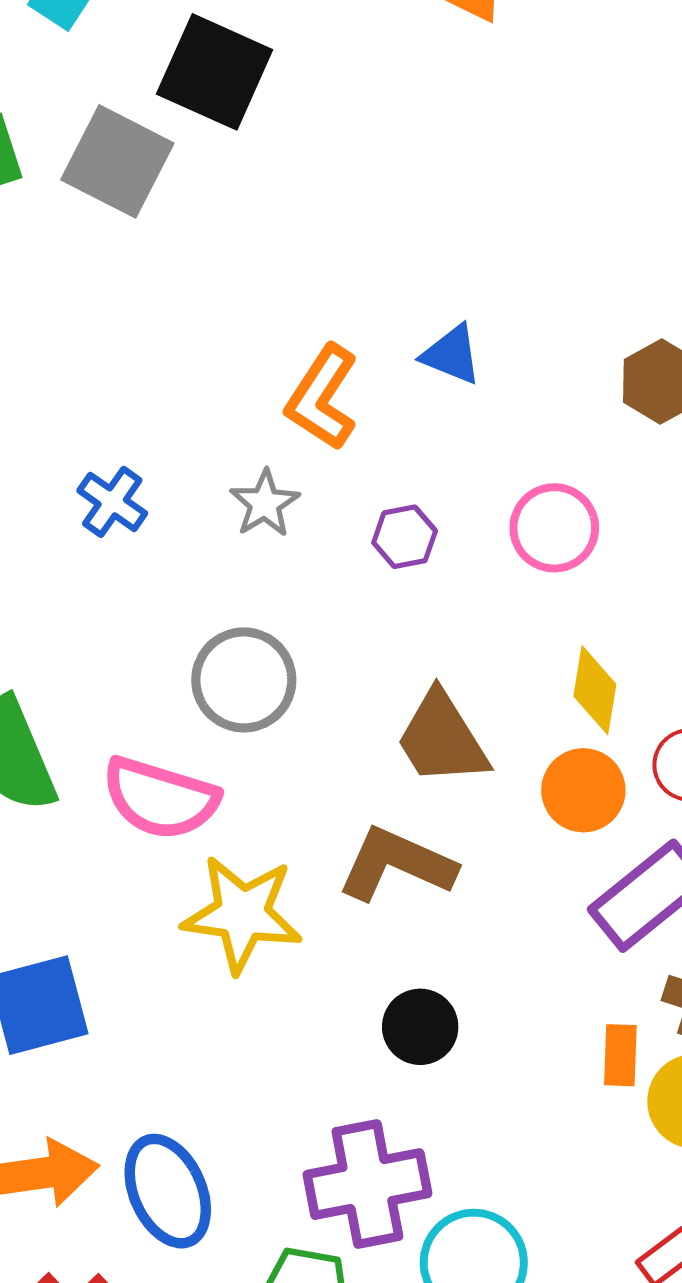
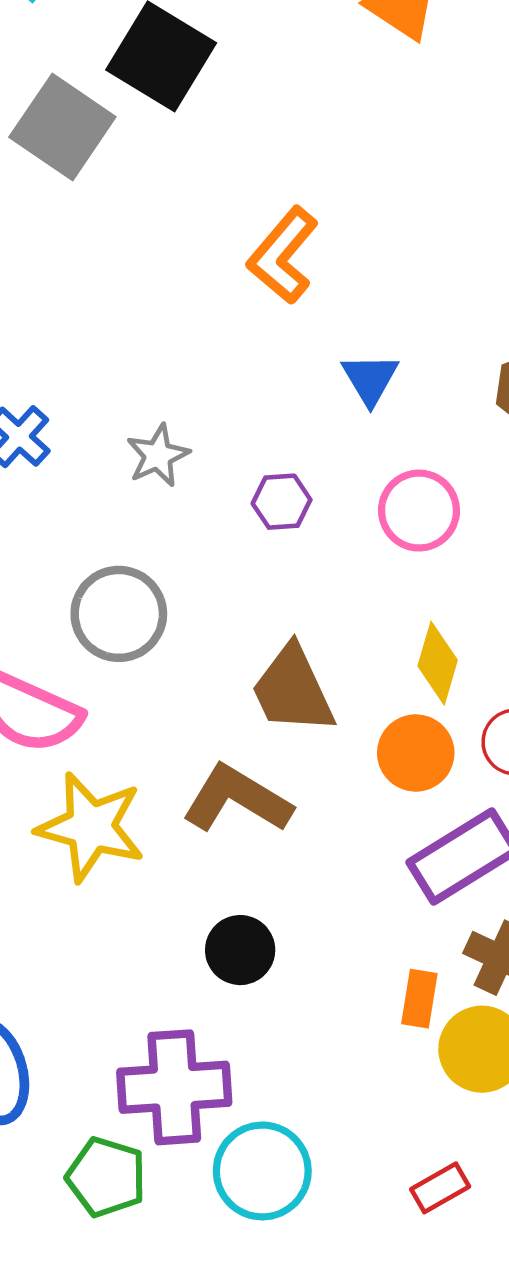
blue triangle: (452, 355) -> (370, 379), moved, turned 30
orange L-shape: (322, 397) -> (283, 255), moved

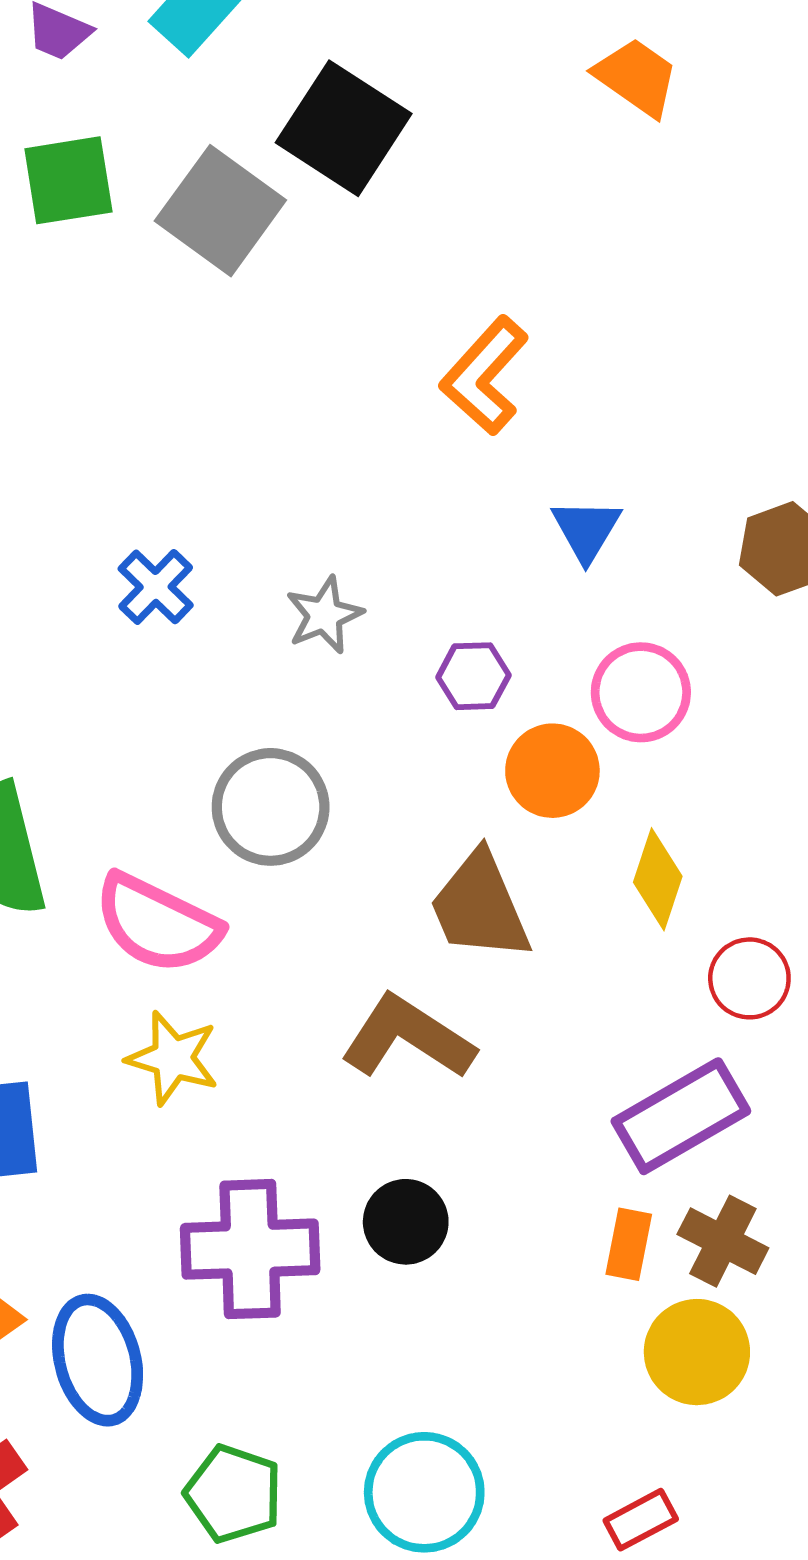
orange circle: (416, 753) -> (552, 771), moved
yellow star: (91, 827) -> (173, 1058), moved, size x0.7
orange rectangle: (419, 999) -> (629, 1244), moved
purple cross: (174, 1087) -> (250, 1249), moved

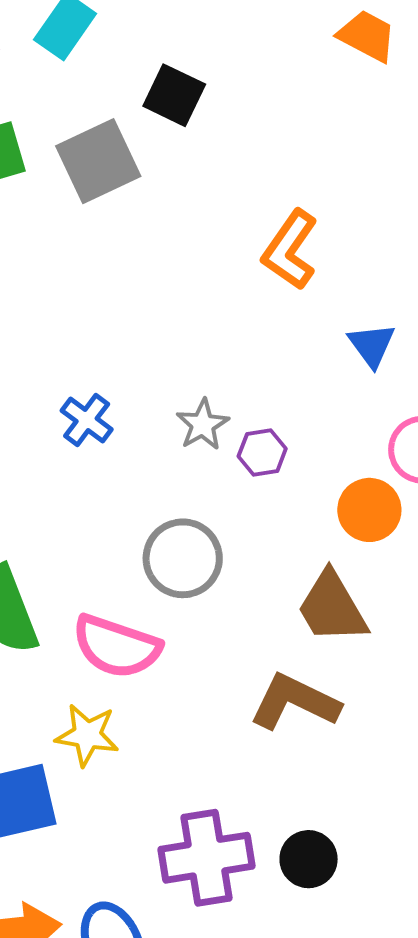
black square: (344, 128) -> (174, 95), size x0.7
gray square: (220, 211) -> (98, 161), turned 36
purple hexagon: (473, 676) -> (262, 452), moved
yellow star: (173, 1058) -> (87, 735), moved
black circle: (406, 1222) -> (309, 859), moved

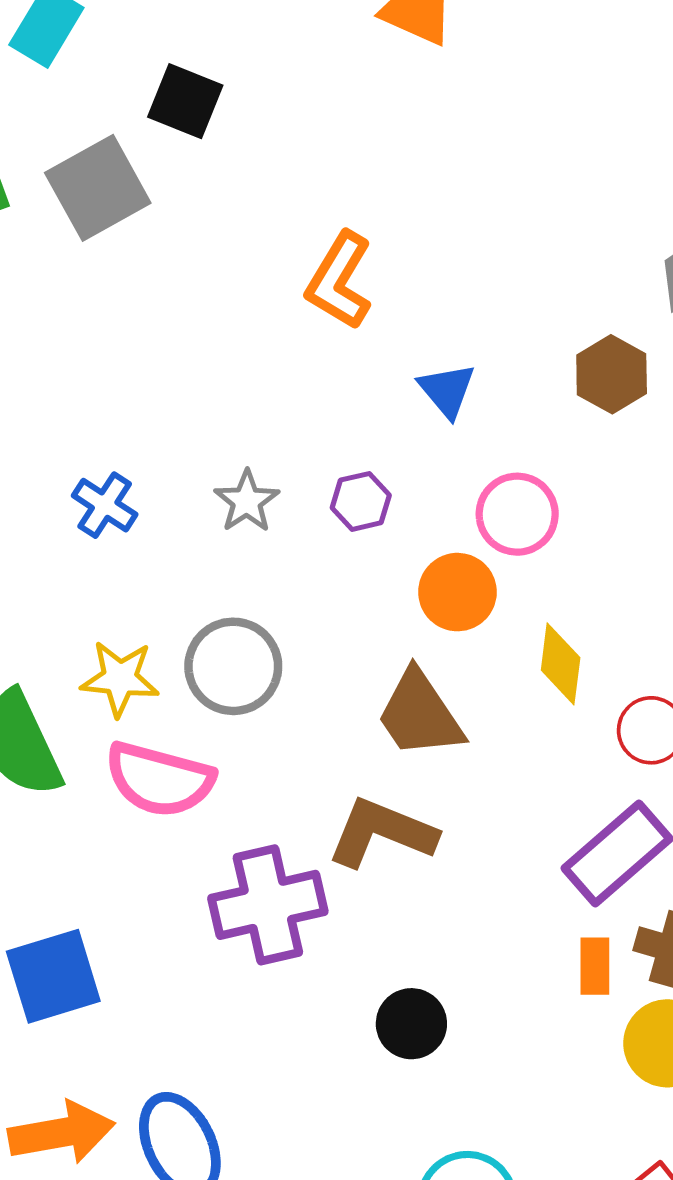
purple hexagon: (262, 452) -> (361, 501), moved
yellow star: (87, 735) -> (120, 678), moved
purple cross: (207, 858) -> (268, 905), moved

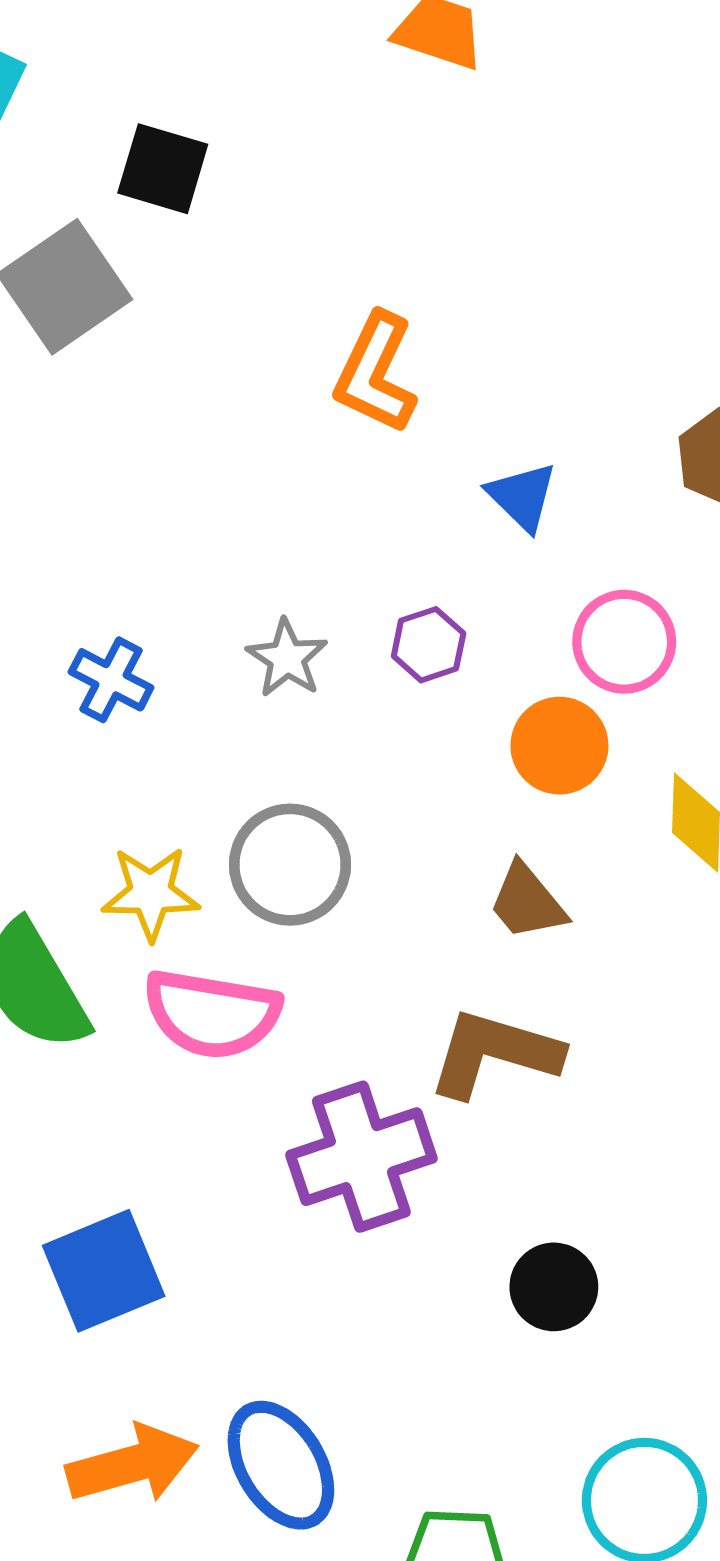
brown trapezoid: (420, 714) -> (527, 902), size x0.7

